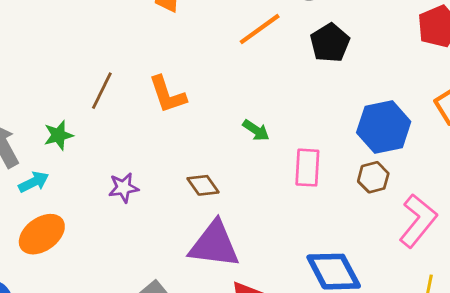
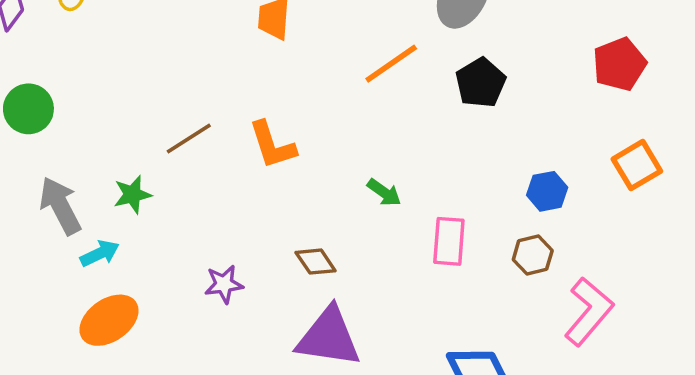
brown line: (102, 91) -> (189, 139), turned 30
blue hexagon: (384, 127) -> (547, 191), size x0.6
purple star: (123, 188) -> (224, 284), moved

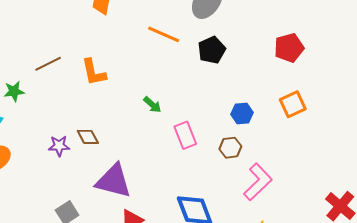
orange line: (391, 64) -> (164, 34), turned 52
pink rectangle: (449, 241) -> (185, 135), turned -32
brown diamond: (316, 262) -> (88, 137), moved

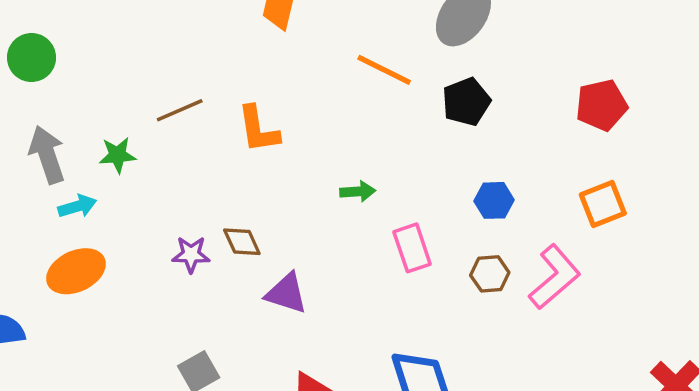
green arrow: (152, 105) -> (358, 192), turned -48
blue hexagon: (242, 113) -> (494, 200), moved
purple triangle: (114, 181) -> (286, 293), moved, size x0.7
pink L-shape: (258, 182) -> (555, 277), moved

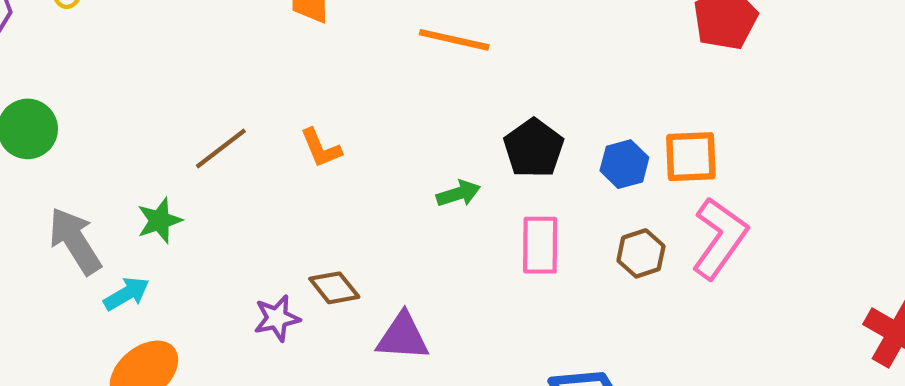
black pentagon: (466, 102) -> (534, 148), moved
orange L-shape: (258, 129) -> (321, 148), size x0.7
orange square: (603, 204) -> (691, 157), moved, turned 33
pink rectangle: (412, 248) -> (540, 245), turned 33

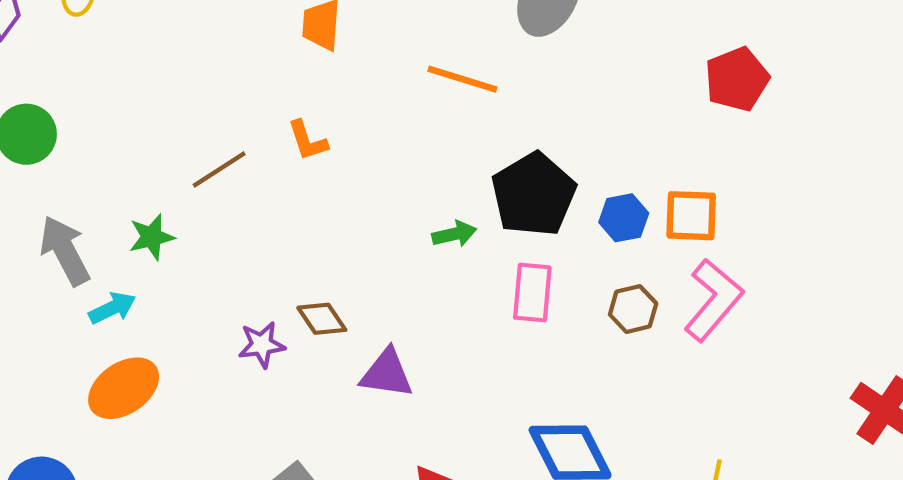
orange L-shape: (321, 148) -> (308, 141), moved
black pentagon: (534, 148) -> (534, 195), size x1.4

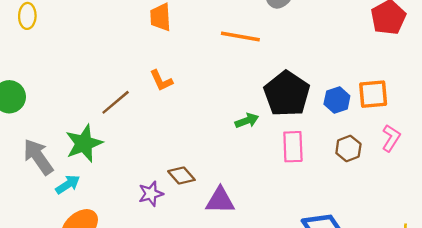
green star: (152, 237) -> (84, 143), size x1.5
pink L-shape: (713, 300) -> (391, 138), size x0.6

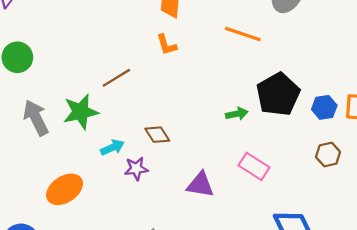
orange L-shape: (161, 81) -> (167, 45), moved
pink rectangle: (293, 147) -> (254, 166), moved, turned -64
brown diamond: (181, 176) -> (157, 135), moved
cyan arrow: (68, 184) -> (112, 147), moved

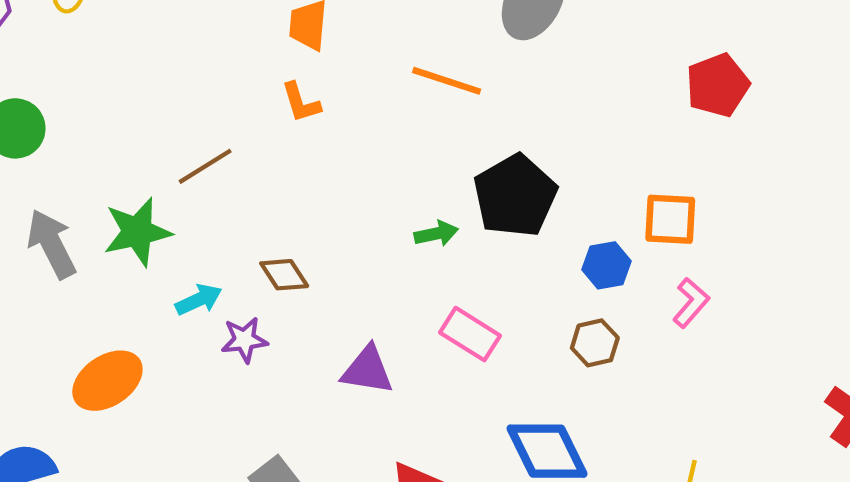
blue hexagon: (324, 107) -> (606, 265), moved
brown hexagon: (328, 154) -> (595, 343), moved

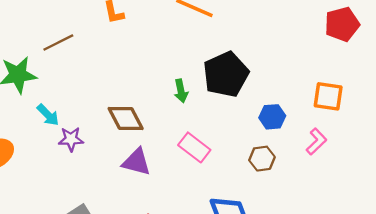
orange square: (670, 219) -> (328, 96), moved
green arrow: (436, 234) -> (181, 91), turned 85
brown diamond: (284, 275) -> (126, 119), moved, size x1.4
cyan arrow: (199, 300) -> (48, 115), turned 65

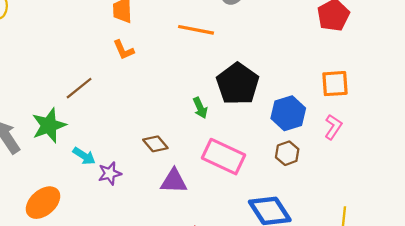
blue hexagon: (272, 117) -> (288, 113), size x1.4
brown diamond: (126, 119) -> (155, 144), size x0.7
pink rectangle: (194, 147) -> (223, 157), size x1.4

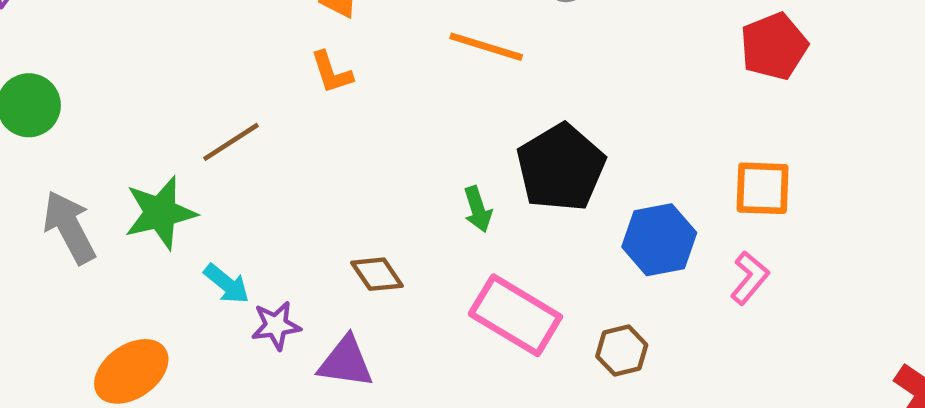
brown hexagon: (287, 153) -> (622, 351), moved
purple triangle: (174, 181) -> (346, 362), moved

